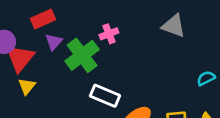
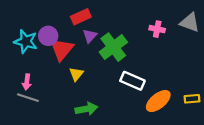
pink cross: (109, 34) -> (157, 29), moved, turned 32
yellow triangle: (27, 86) -> (76, 74), moved

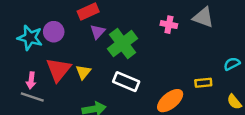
red triangle: (62, 49) -> (58, 70), moved
white rectangle: (132, 81) -> (126, 82), moved
yellow rectangle: (192, 99) -> (203, 83), moved

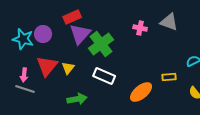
purple triangle: (98, 32) -> (80, 34), size x1.6

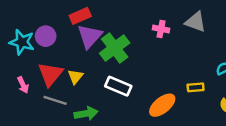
pink arrow: (24, 75) -> (23, 85), turned -32
gray line: (25, 89) -> (55, 100), moved

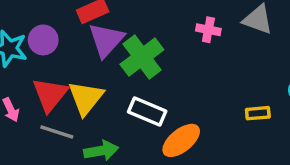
yellow triangle: (75, 77) -> (86, 98), size x1.6
orange ellipse: (162, 105) -> (181, 140), moved

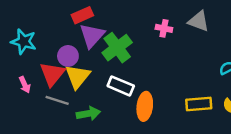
purple circle: (43, 40) -> (68, 56), moved
yellow rectangle: (258, 113) -> (199, 104), moved, size x1.5
orange ellipse: (181, 140) -> (145, 106), turned -44

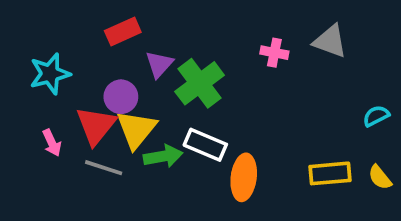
red rectangle: (82, 15) -> (123, 32), moved
purple triangle: (92, 36) -> (159, 64), size x0.7
cyan star: (24, 42) -> (50, 74), turned -30
green arrow: (88, 114) -> (163, 156), moved

